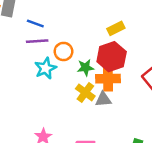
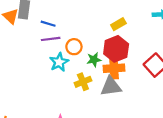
yellow cross: (85, 92) -> (83, 82), moved, turned 35
gray triangle: (103, 99) -> (111, 86), size x1.5

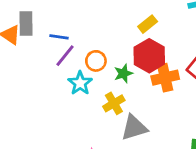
purple line: (51, 39) -> (65, 56), turned -36
orange cross: (114, 68) -> (165, 78), moved
gray triangle: (111, 86) -> (134, 128), moved

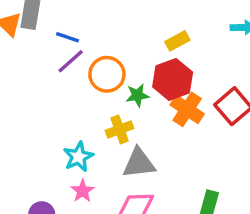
orange circle: (96, 61) -> (107, 74), size x1.4
orange cross: (165, 78) -> (187, 109), turned 36
cyan star: (80, 83) -> (78, 157), moved

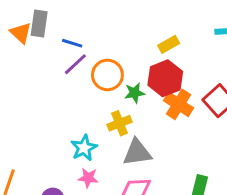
pink star: (83, 191) -> (88, 178), turned -30

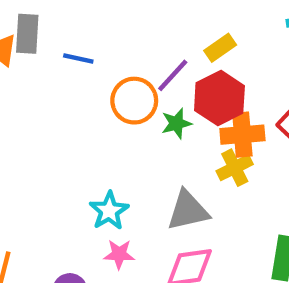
purple line: (75, 64) -> (173, 75), moved
orange cross: (179, 104) -> (242, 135), turned -32
yellow cross: (120, 123) -> (235, 168), moved

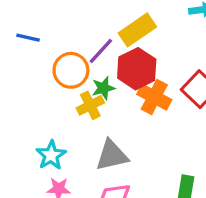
yellow rectangle: (220, 48) -> (137, 30), size x1.5
orange cross: (242, 135) -> (154, 97), turned 32
yellow cross: (235, 168) -> (90, 105), moved

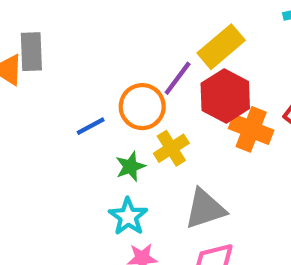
blue line: (28, 38) -> (91, 126), moved, turned -35
green star: (103, 88) -> (130, 166), moved

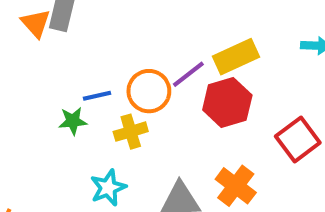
orange cross: (251, 129) -> (236, 186), moved
yellow cross: (171, 148) -> (131, 132), moved
green star: (130, 166) -> (73, 121), moved

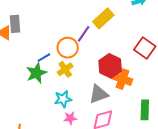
red hexagon: (227, 103) -> (110, 66), moved
green star: (73, 121) -> (36, 73), size x1.5
cyan star: (108, 188) -> (63, 99), turned 30

